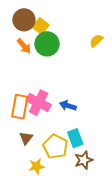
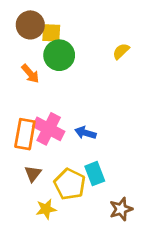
yellow square: (41, 26) -> (51, 33), turned -35
orange arrow: (24, 46) -> (30, 74), moved
brown star: (84, 160) -> (121, 209), moved

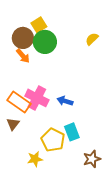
brown circle: (30, 25) -> (23, 38), moved
yellow square: (51, 33) -> (39, 25), turned -35
orange rectangle: (25, 134) -> (19, 102), turned -65
brown triangle: (33, 174) -> (13, 124), moved

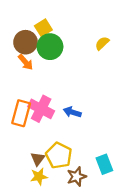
orange rectangle: (19, 102) -> (21, 113), turned 70
brown triangle: (13, 124) -> (38, 159), moved
cyan rectangle: (72, 132) -> (104, 164), moved
brown star: (92, 159) -> (77, 177), moved

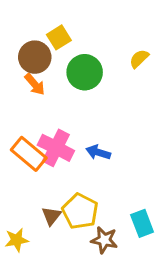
green circle: (50, 47) -> (85, 72), moved
orange rectangle: (21, 113) -> (29, 154), turned -65
yellow star: (39, 177) -> (17, 240), moved
brown star: (77, 177) -> (104, 240), turned 30

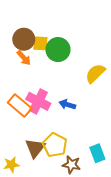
yellow square: (59, 37) -> (40, 43), moved, turned 35
yellow semicircle: (139, 59) -> (95, 73), moved, size x1.5
brown triangle: (51, 216) -> (35, 148), size x1.5

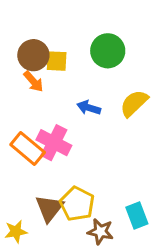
green circle: (58, 50) -> (108, 51), moved
blue arrow: (67, 105) -> (89, 108), moved

